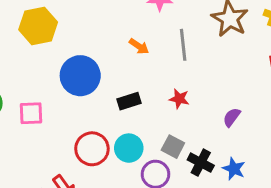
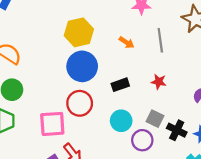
yellow hexagon: (38, 26) -> (79, 32), moved
pink square: (31, 113) -> (52, 124), moved, size x1.4
red circle: (92, 149) -> (80, 103), moved

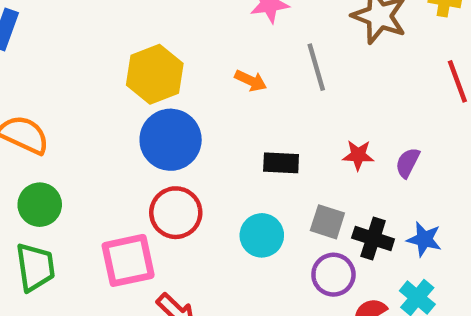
red star: (159, 82) -> (358, 155), moved
black rectangle: (120, 85) -> (281, 163), moved, turned 30
purple circle: (142, 140) -> (333, 275), moved

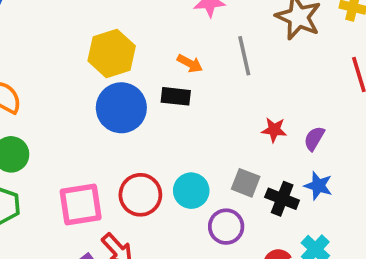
black rectangle: (281, 163) -> (176, 96), moved
red circle: (176, 213) -> (140, 195), moved
blue star: (424, 239) -> (318, 186), moved
purple circle: (333, 275) -> (226, 227), moved

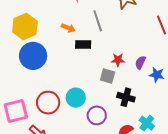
black rectangle: (176, 96) -> (83, 44), moved
gray square: (246, 183) -> (108, 76), moved
blue star: (318, 186) -> (157, 75), moved

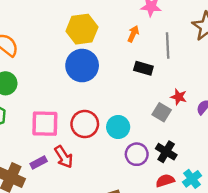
orange arrow: (68, 28) -> (133, 34), moved, turned -104
black cross: (126, 97) -> (166, 152), moved

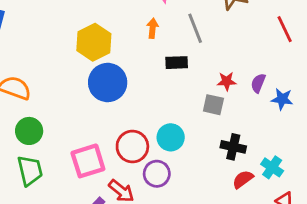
purple circle: (137, 154) -> (157, 174), moved

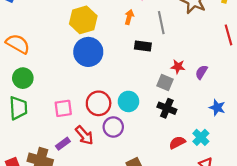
blue star: (282, 99) -> (217, 108), moved
black cross: (233, 147) -> (167, 108), moved
pink square: (88, 161) -> (63, 108), size x0.7

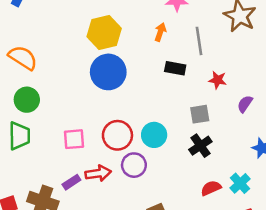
red star: (178, 67) -> (218, 80), moved
gray square: (165, 83) -> (200, 114), turned -35
black cross: (167, 108) -> (200, 146), turned 30
red arrow: (84, 135) -> (98, 173), turned -60

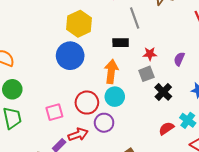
orange arrow: (160, 32) -> (111, 71), moved, size x1.6
yellow hexagon: (104, 33) -> (79, 24), moved
red star: (218, 80) -> (150, 54), moved
black cross: (200, 146) -> (163, 92), moved

